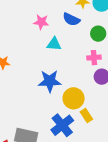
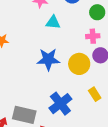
yellow circle: (74, 98) -> (79, 64), moved
yellow rectangle: (86, 115) -> (95, 94), moved

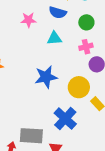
cyan triangle: (53, 22) -> (54, 38), moved
yellow circle: (79, 64) -> (79, 87), moved

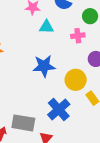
cyan triangle: (54, 38) -> (46, 27), moved
pink cross: (86, 47) -> (78, 36), moved

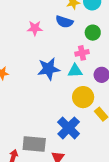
cyan triangle: (46, 27) -> (75, 71), moved
blue star: (44, 66) -> (49, 69), moved

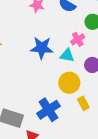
pink cross: (82, 53) -> (78, 39), turned -32

